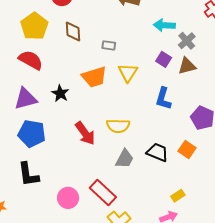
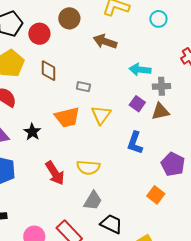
gray cross: (187, 41) -> (162, 86), turned 36
black trapezoid: (157, 152) -> (111, 224), moved

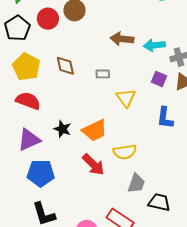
red circle: (39, 34) -> (48, 19), moved
brown arrow: (105, 42) -> (122, 39), moved
orange trapezoid: (67, 117) -> (95, 130), moved

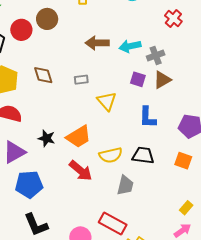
black trapezoid: (159, 202) -> (143, 155), moved

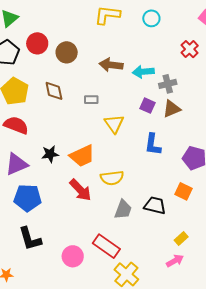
brown circle: (47, 19) -> (67, 52), moved
black star: (47, 138) -> (50, 154), turned -30
black trapezoid: (143, 155) -> (155, 205), moved

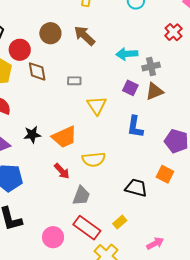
red circle: (37, 43) -> (20, 50), moved
brown arrow: (111, 65) -> (85, 36), moved, turned 35
red arrow: (80, 190) -> (62, 171), size x0.7
gray trapezoid: (123, 210) -> (81, 196), moved
yellow rectangle: (181, 239) -> (120, 222), moved

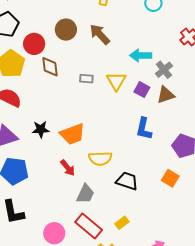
gray cross: (151, 66) -> (164, 70), turned -30
yellow triangle: (97, 105) -> (116, 81), moved
black trapezoid: (136, 188) -> (127, 181), moved

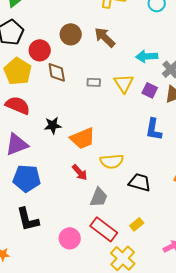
black star: (41, 129) -> (53, 125), moved

